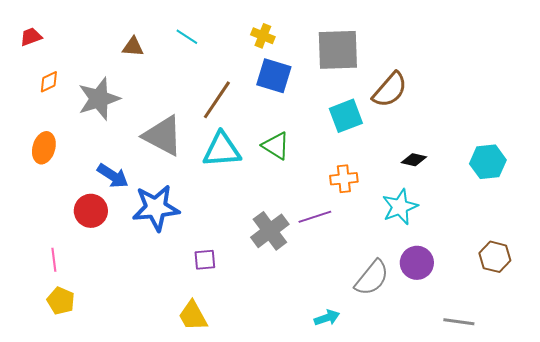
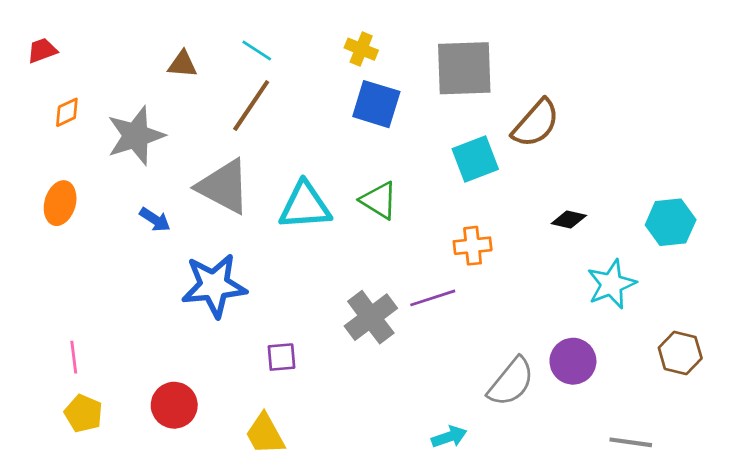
brown line: (217, 100) -> (251, 105), moved
blue arrow: (113, 176) -> (155, 220), moved, size x0.7
cyan star: (400, 207) -> (611, 284), moved
red circle: (91, 211) -> (174, 405), moved

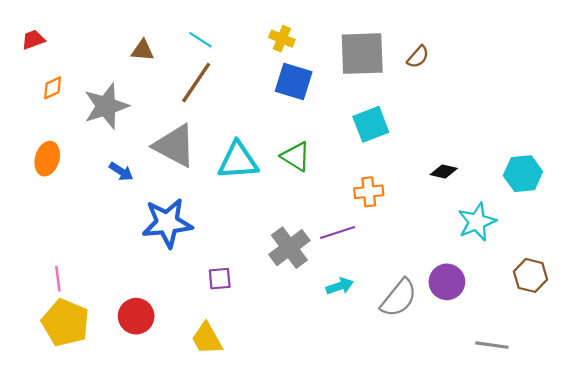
brown semicircle: (536, 123) -> (418, 57), moved, size x0.6
yellow pentagon: (83, 413) -> (65, 323), size x1.6
cyan arrow: (449, 437) -> (340, 286), moved

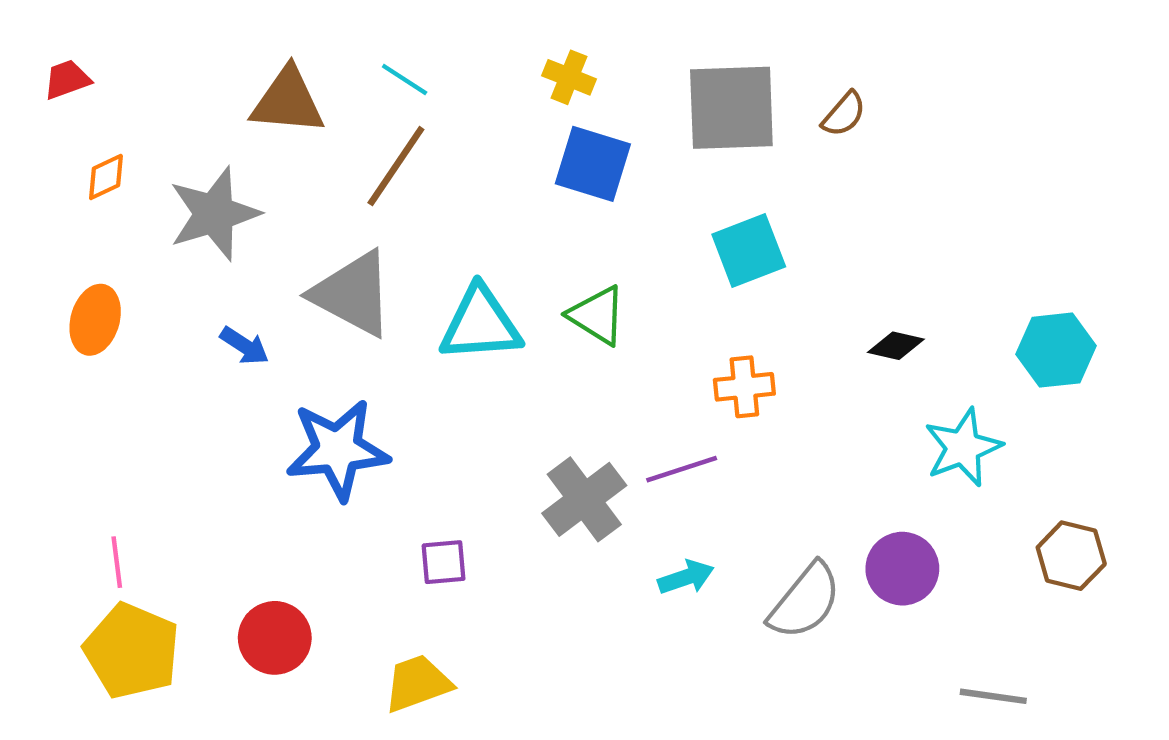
brown triangle: (143, 50) -> (288, 101), size x1.6
yellow trapezoid: (207, 339) -> (418, 683), turned 99

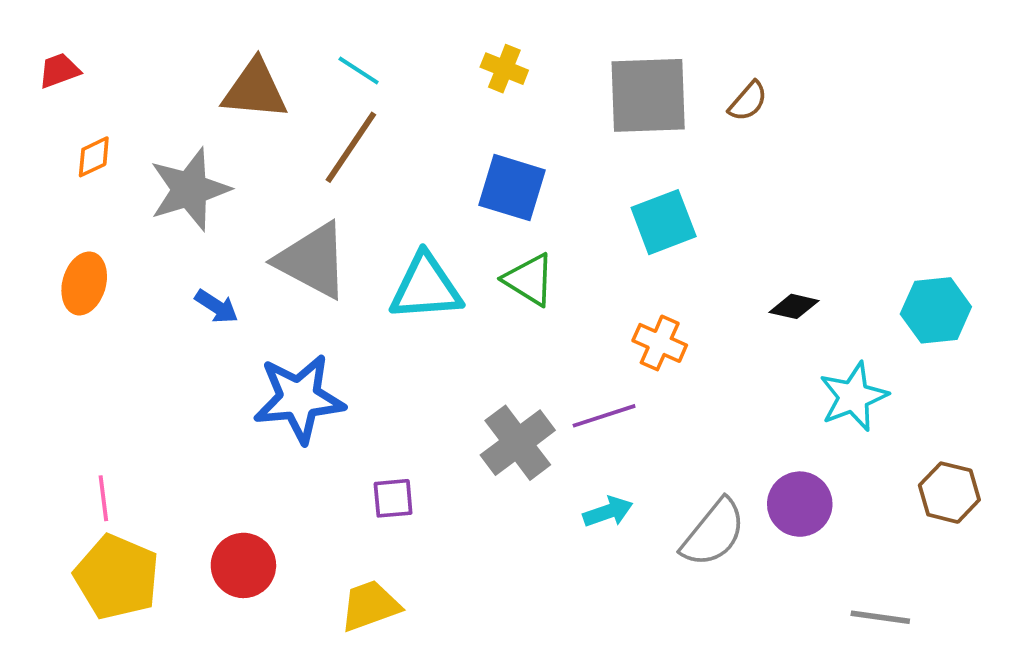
blue square: (593, 164) -> (512, 188), moved
orange cross: (744, 387) -> (660, 343), turned 30

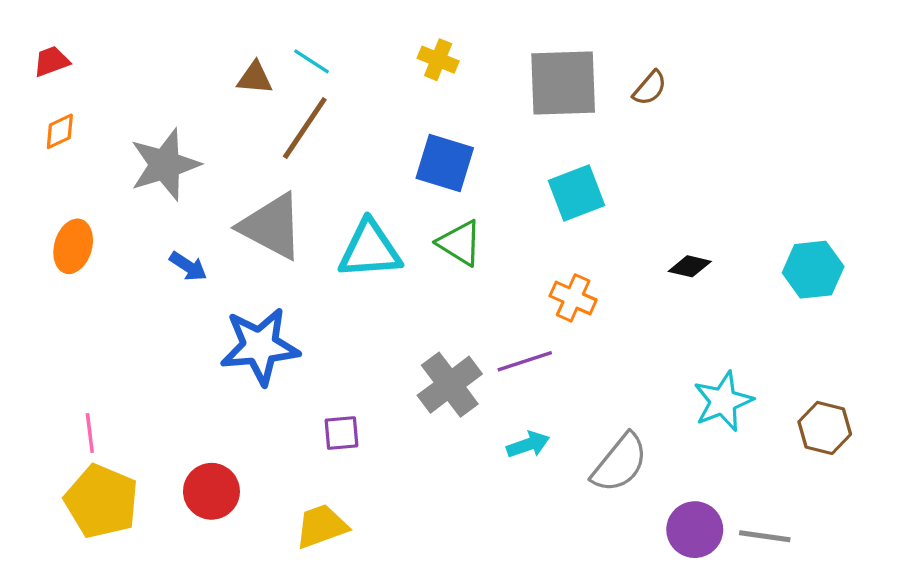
brown triangle: (255, 90) -> (255, 78), moved, size x0.6
orange diamond: (94, 157) -> (60, 131), moved
cyan star: (853, 397) -> (723, 401), moved
purple circle: (800, 504) -> (695, 530), moved

